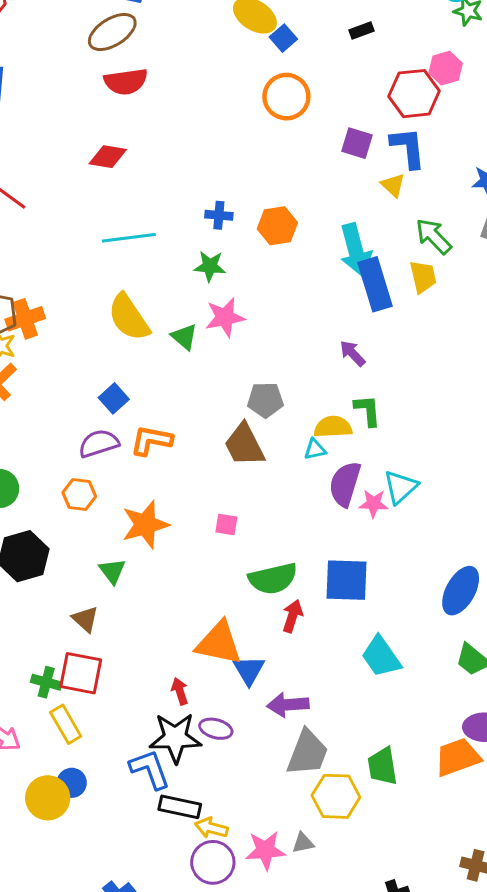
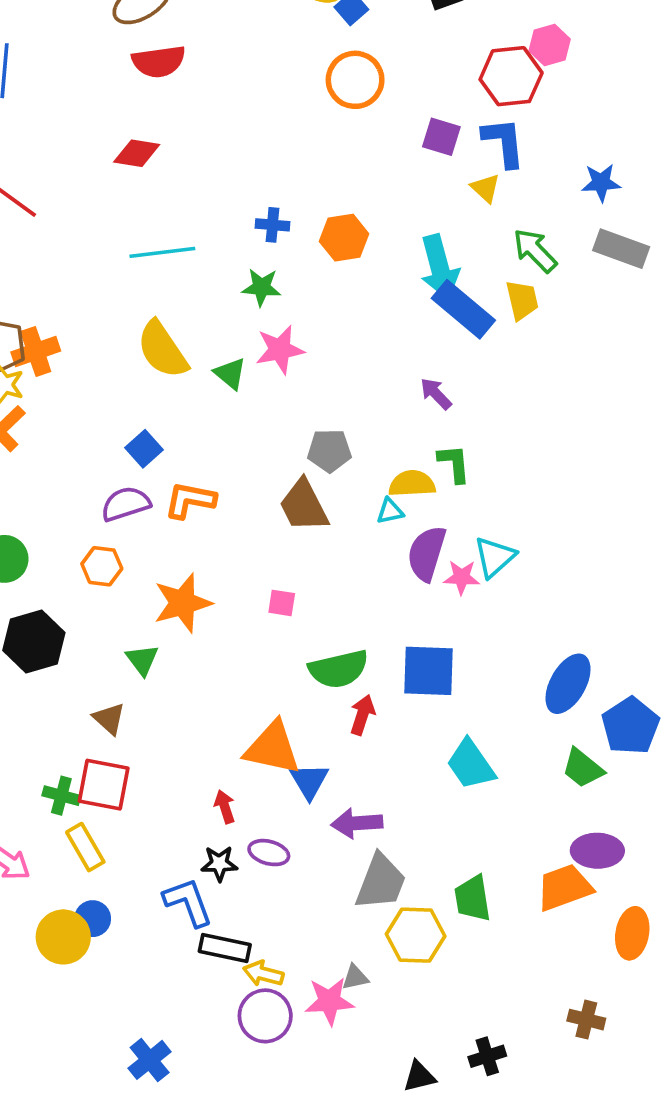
blue rectangle: (375, 284) -> (463, 309), turned -33
black star: (175, 738) -> (219, 864), size x0.6
gray triangle: (303, 843) -> (355, 977), moved

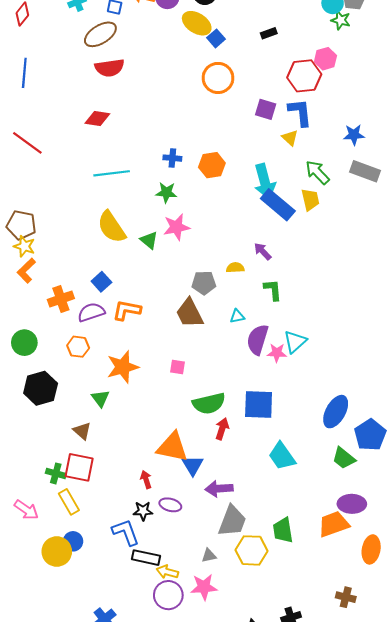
orange cross: (36, 351) -> (61, 299), moved
yellow semicircle: (412, 484) -> (235, 268), moved, size x0.7
gray triangle: (355, 977) -> (209, 556), moved

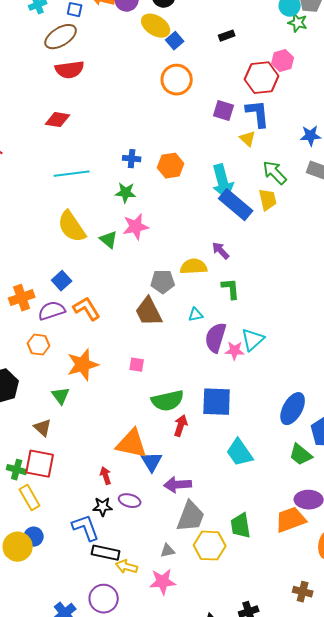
yellow semicircle: (235, 268) -> (194, 267), size x1.5
orange L-shape: (127, 310) -> (87, 309), turned 48
purple circle: (168, 595) -> (104, 599), moved

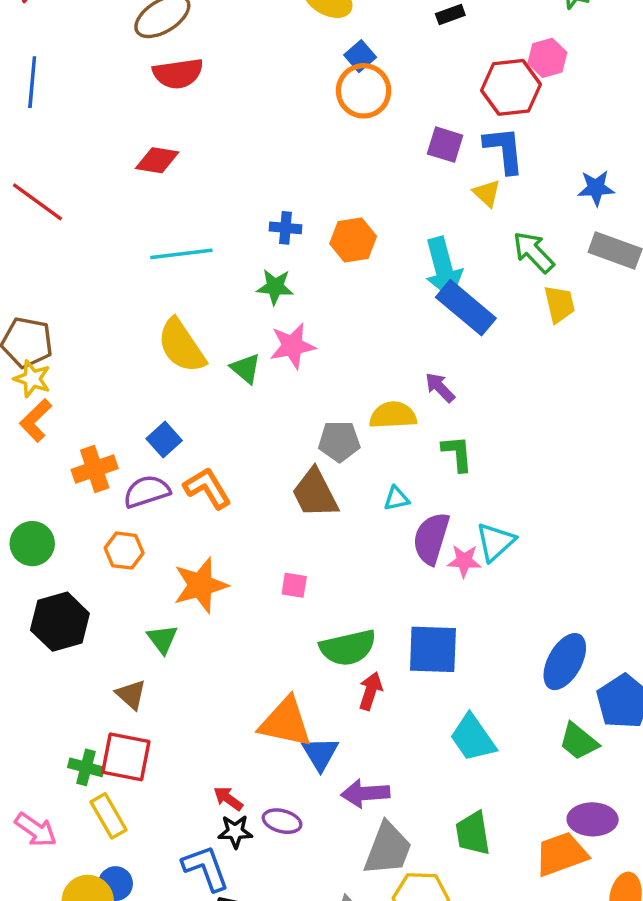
blue square: (175, 41) -> (360, 56), moved
yellow trapezoid: (268, 200) -> (560, 304), moved
red arrow: (106, 476) -> (228, 799), moved, turned -36
green trapezoid: (241, 526) -> (473, 833), moved

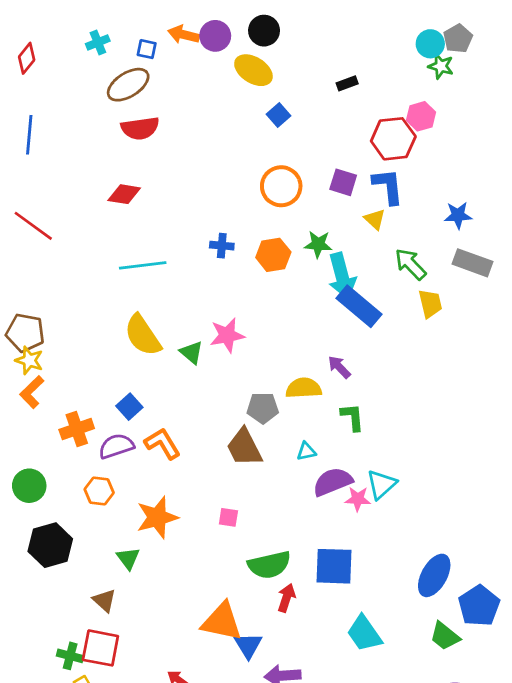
orange circle: (364, 91) -> (281, 186), moved
green star: (275, 287) -> (318, 244), moved
purple semicircle: (431, 538) -> (333, 482), turned 51

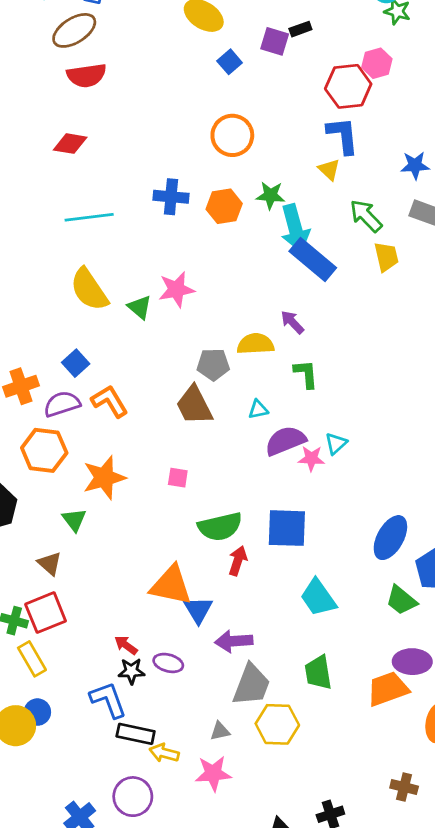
purple square: (343, 182) -> (275, 41), moved
blue cross: (222, 246) -> (171, 197), size x1.4
cyan triangle: (381, 484) -> (336, 443), size x0.7
orange hexagon: (99, 491) -> (44, 450), size x1.5
red square: (100, 648) -> (46, 613), turned -33

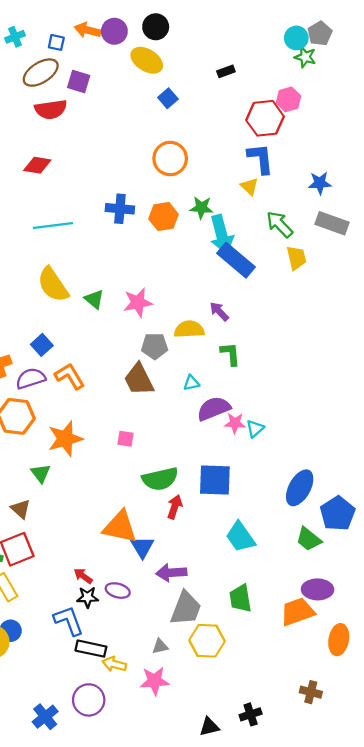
purple square: (275, 41) -> (79, 81), moved
pink star: (176, 289) -> (138, 303), moved
cyan triangle: (336, 443) -> (255, 429), moved

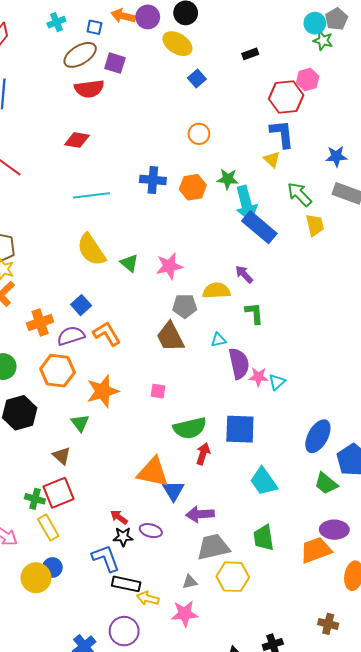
orange circle: (170, 159) -> (199, 134), size x0.7
purple semicircle: (214, 409) -> (239, 363), turned 100
gray trapezoid: (186, 608) -> (213, 547), turned -124

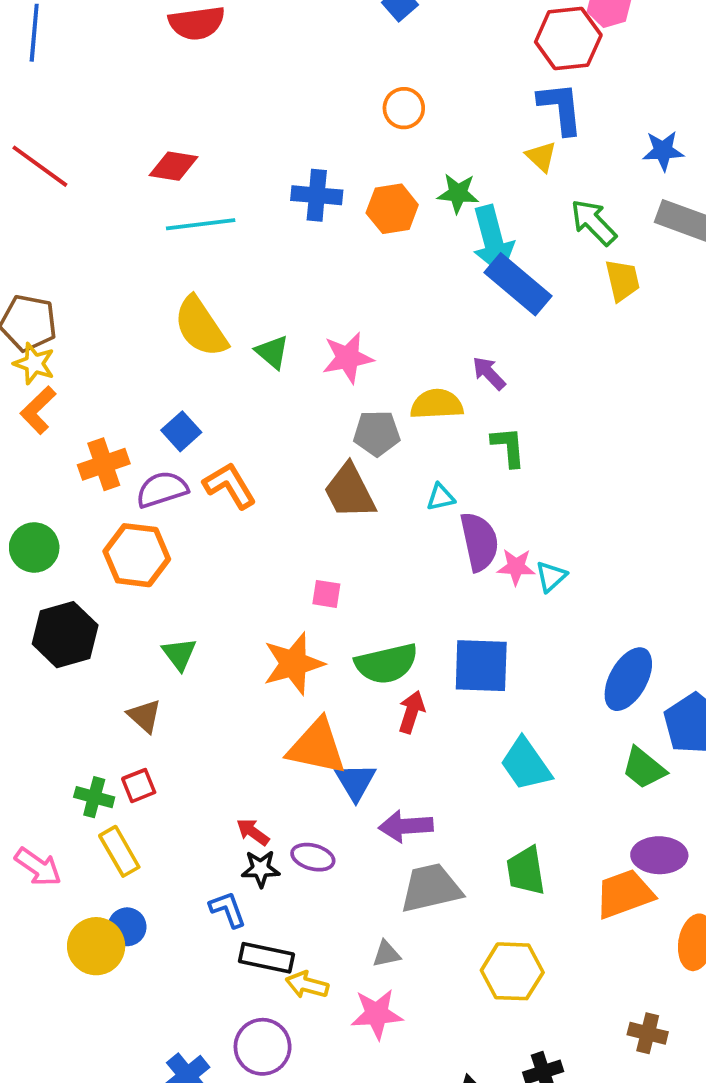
red diamond: (77, 140) -> (174, 166), moved
orange star: (103, 391) -> (294, 664), moved
red square: (59, 493) -> (139, 786), size x0.6
blue L-shape: (106, 558) -> (228, 909), size x0.7
yellow hexagon: (233, 577) -> (512, 971), moved

